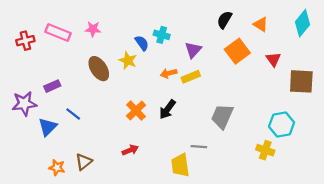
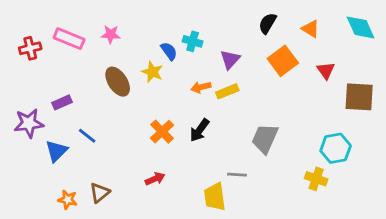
cyan diamond: (303, 23) -> (361, 27), turned -64

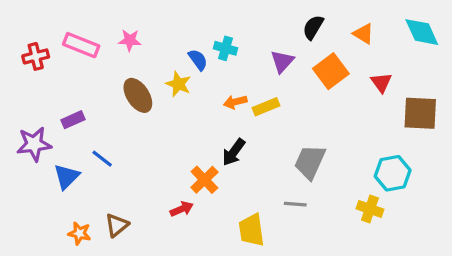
purple triangle: (230, 59) -> (282, 61), moved
orange cross: (162, 132) -> (204, 180), moved
gray line: (237, 175) -> (295, 204), moved

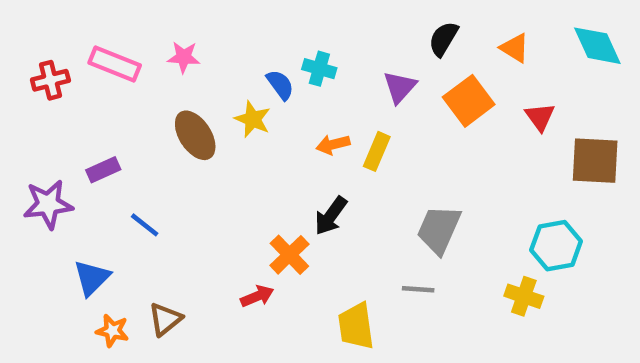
yellow rectangle: (266, 107) -> (377, 151), turned -45
blue triangle: (66, 177) -> (92, 278), moved

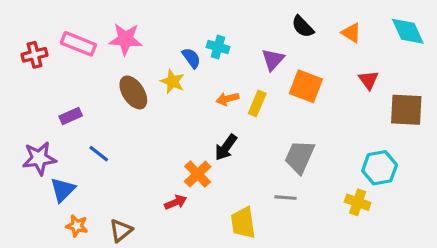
black semicircle: (443, 39) -> (303, 27), turned -75
pink star: (184, 57) -> (125, 39), size x1.5
orange square: (469, 101) -> (306, 86), moved, turned -32
purple star: (48, 204) -> (39, 158), moved
brown triangle: (165, 319) -> (121, 231), moved

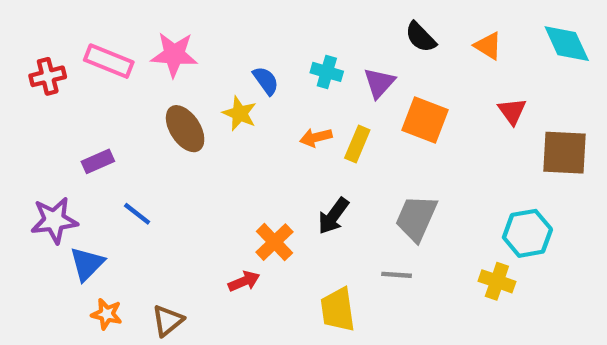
cyan cross: (218, 47) -> (327, 72), moved
black arrow: (226, 147) -> (333, 216), moved

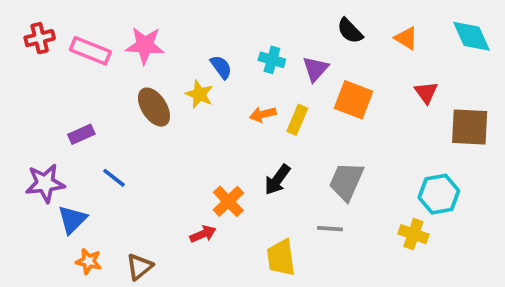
red cross: (48, 76) -> (40, 38), moved

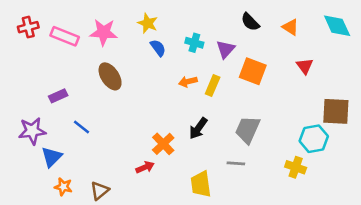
yellow star: (199, 94) -> (148, 23), moved
brown square: (470, 127) -> (336, 111), moved

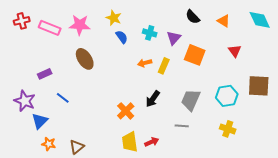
purple star: (32, 131) -> (25, 101), turned 30
cyan hexagon: (314, 139) -> (227, 96), moved
red arrow: (145, 167) -> (152, 142), moved
yellow trapezoid: (201, 184) -> (130, 142), moved

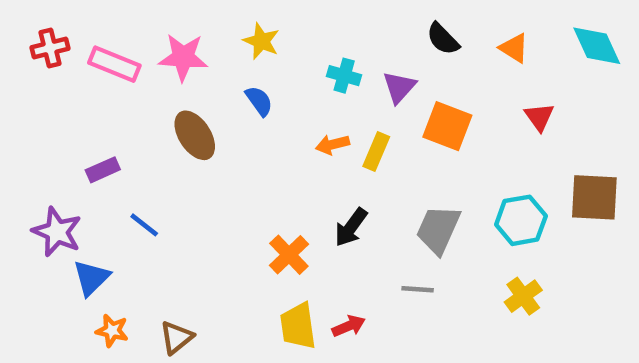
blue semicircle: (122, 37) -> (259, 101), moved
yellow cross: (228, 129) -> (523, 296), turned 35

